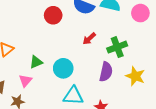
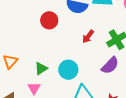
purple semicircle: (106, 72) -> (110, 65), turned 42

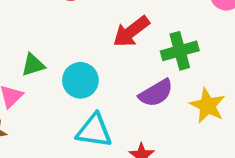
red arrow: (88, 37) -> (131, 32), size x1.5

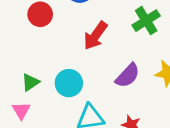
green cross: (180, 51) -> (146, 21), moved

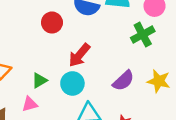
red arrow: (95, 36) -> (79, 55), moved
pink triangle: (21, 110) -> (30, 104), turned 42

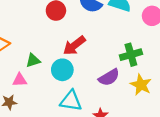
green cross: (143, 35) -> (131, 55), moved

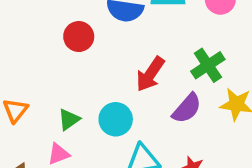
red arrow: (74, 45) -> (150, 74), moved

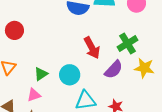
red circle: (79, 37) -> (14, 30), moved
red arrow: (150, 74) -> (92, 48), turned -65

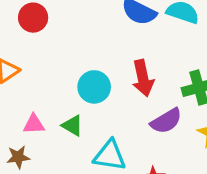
green triangle: (41, 74) -> (72, 126), moved, turned 48
cyan circle: (70, 75) -> (94, 87), moved

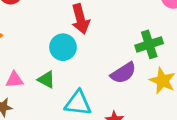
red arrow: (143, 78) -> (80, 19), moved

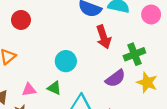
red arrow: (80, 19) -> (104, 37), moved

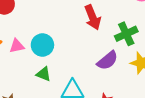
cyan circle: (66, 61) -> (42, 45), moved
pink triangle: (29, 90) -> (17, 46), moved

